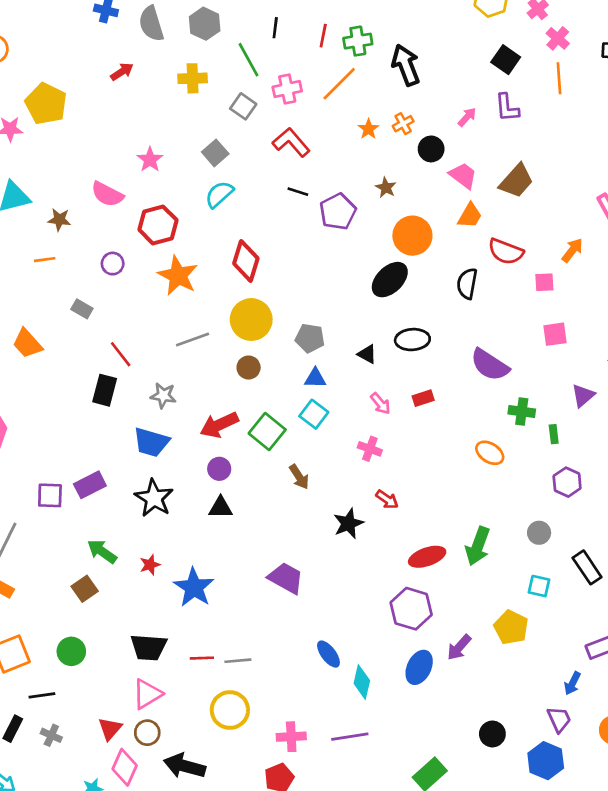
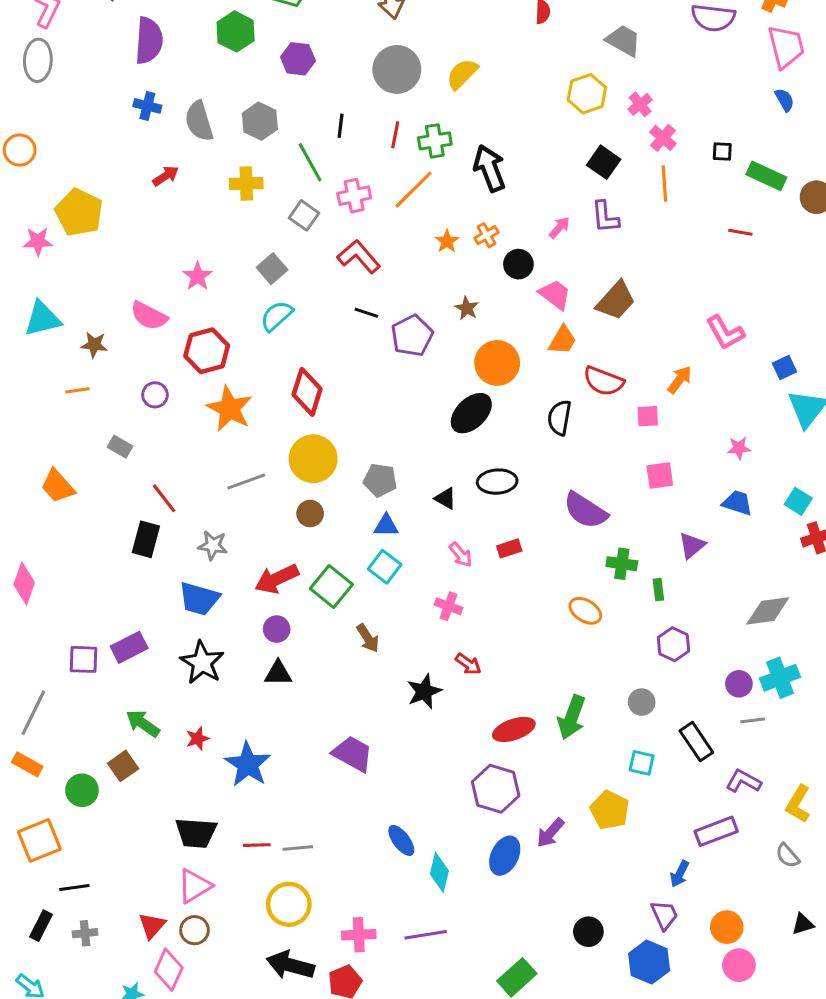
green circle: (71, 651) -> (82, 790), moved
gray cross: (51, 735) -> (85, 933), turned -30
black arrow: (185, 766) -> (290, 965), moved

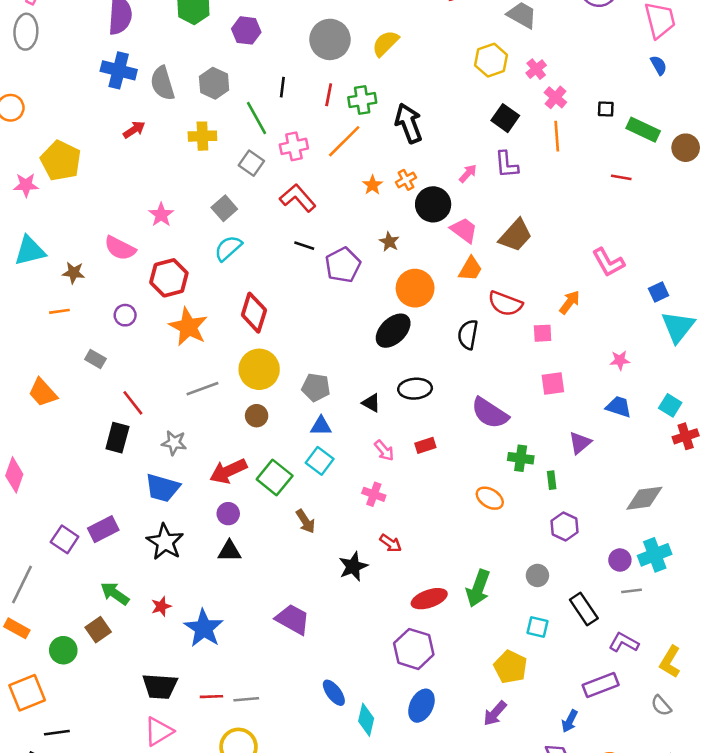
blue cross: (147, 106) -> (119, 70), size x1.5
black circle: (518, 264) -> (433, 204), size x1.4
purple square: (84, 659) -> (65, 539), turned 32
purple arrow: (550, 833) -> (495, 713), moved

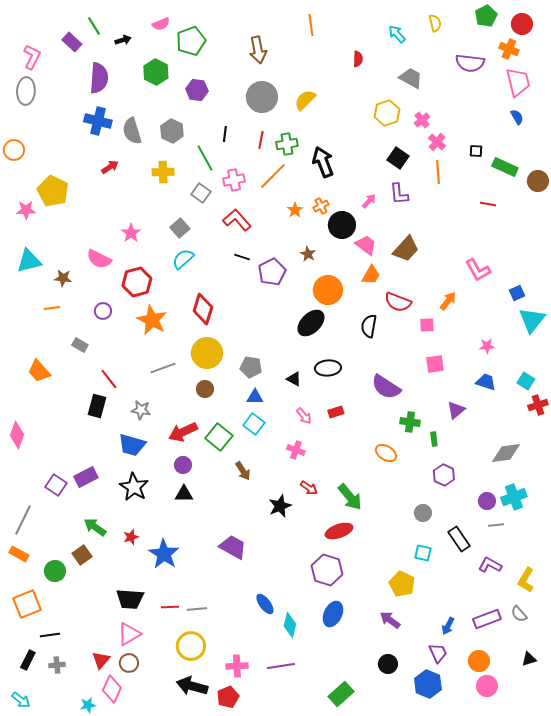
green arrow: (478, 588) -> (350, 497), moved, turned -60
purple rectangle: (601, 685) -> (487, 619), moved
purple arrow: (495, 713) -> (390, 620), turned 85

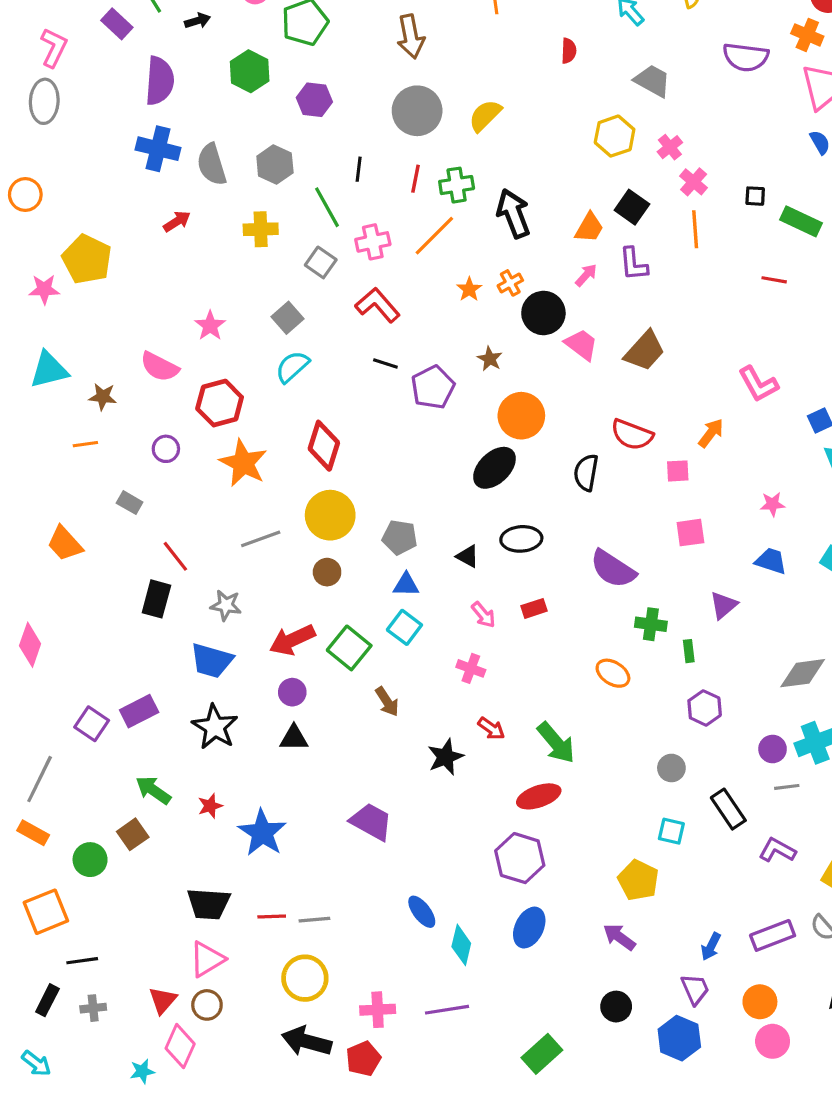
orange trapezoid: (371, 275) -> (589, 228), moved

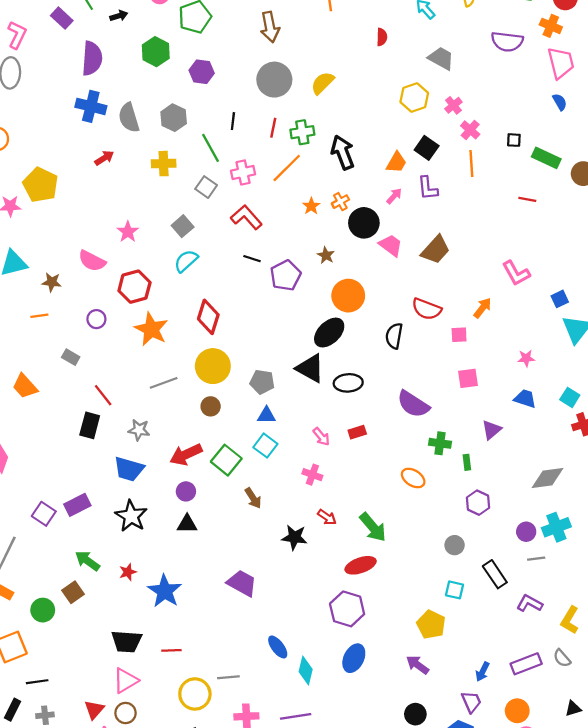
black triangle: (468, 556) -> (310, 368), moved, size x1.8
black star: (446, 757) -> (295, 537), turned 30
gray line: (314, 920) -> (228, 677), moved

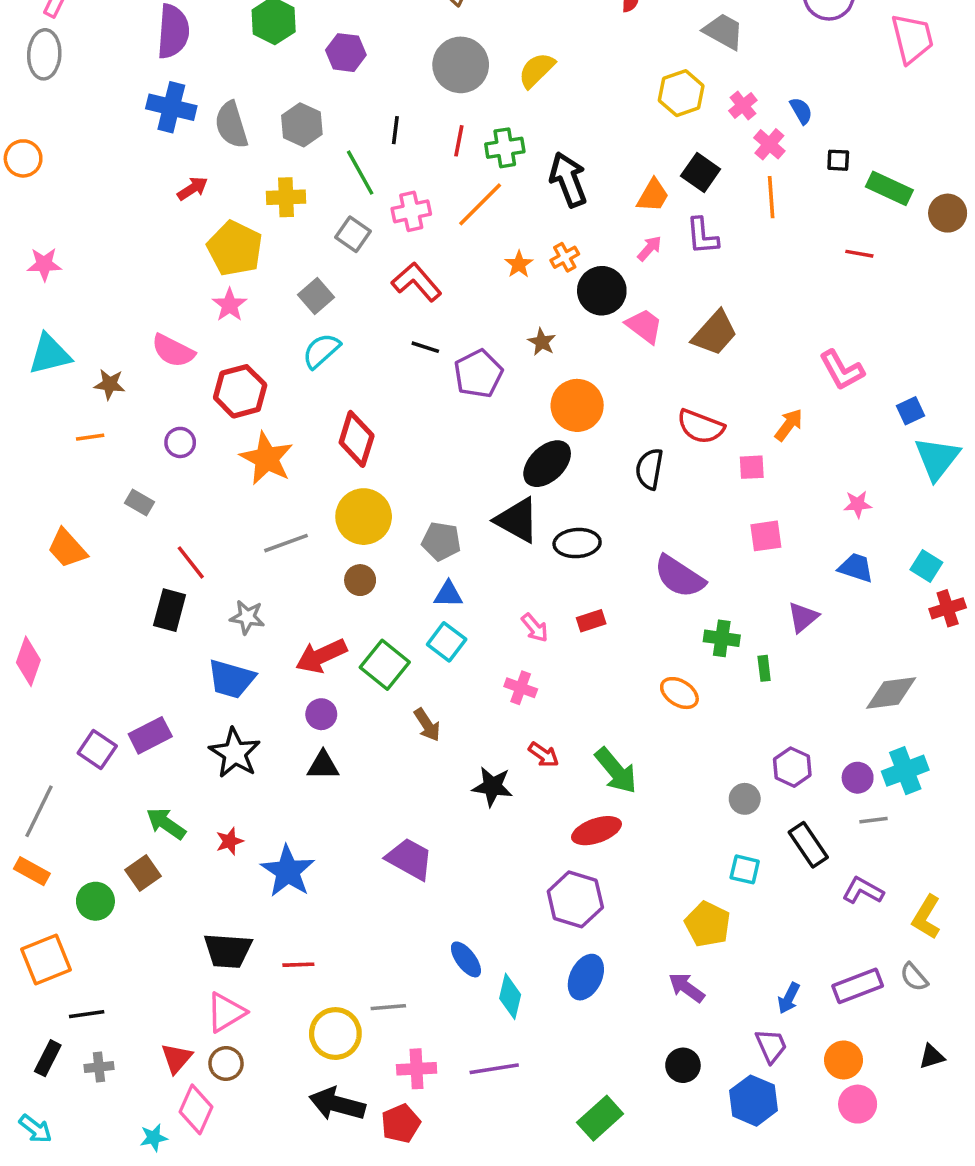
blue semicircle: (560, 102) -> (801, 111), moved
yellow pentagon: (40, 185) -> (235, 248), moved
purple hexagon: (478, 503) -> (792, 767), moved

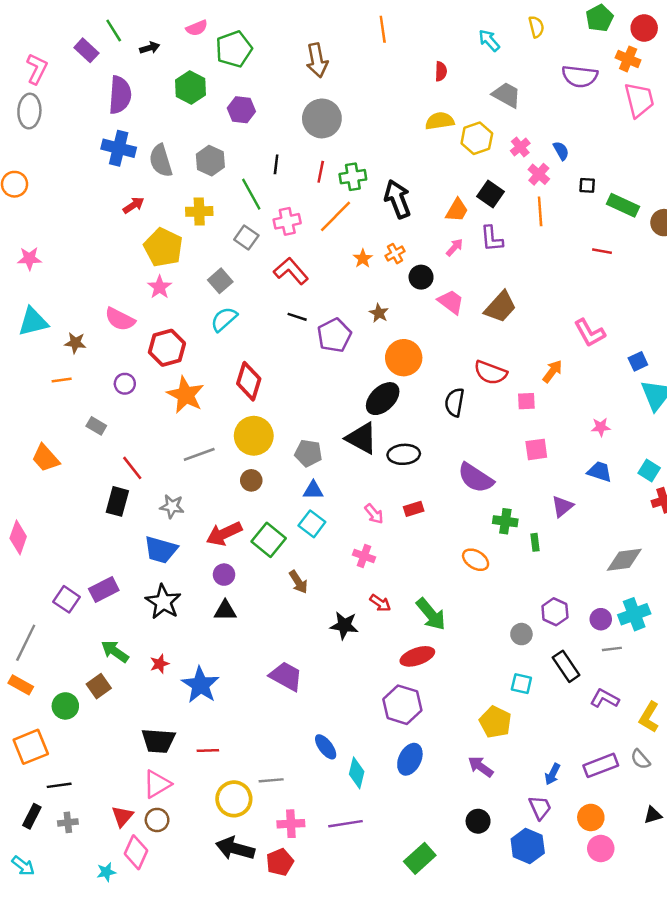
yellow semicircle: (537, 70) -> (440, 121), moved, turned 36
black circle: (602, 291) -> (421, 277), size x0.7

